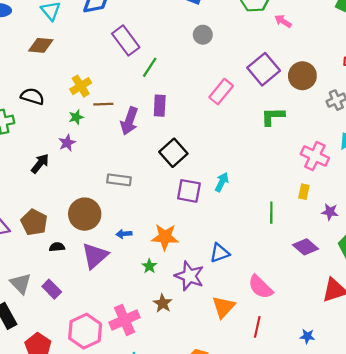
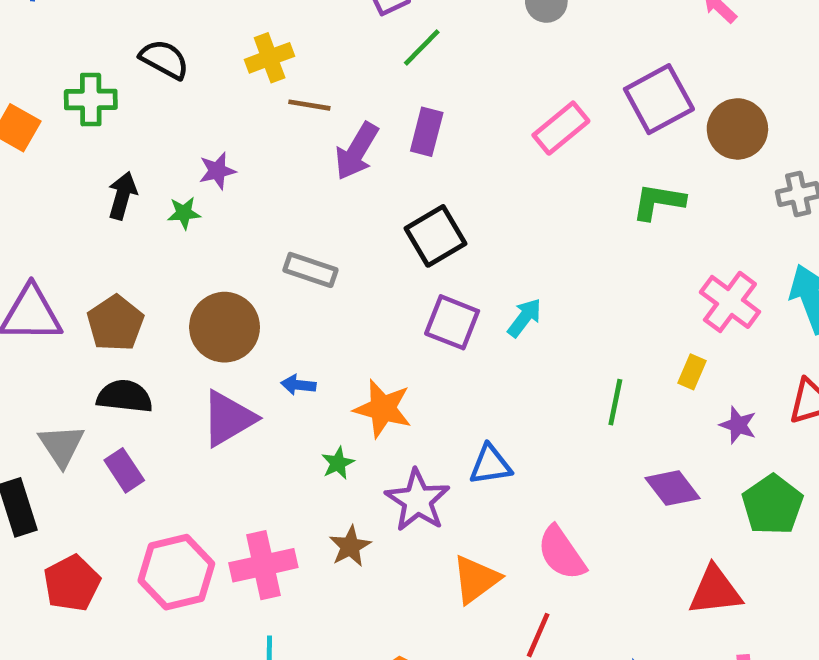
green star: (76, 117) -> (184, 213), moved
black arrow: (40, 164) -> (122, 196), moved, turned -35
black semicircle: (57, 247) -> (125, 396), moved, size x1.6

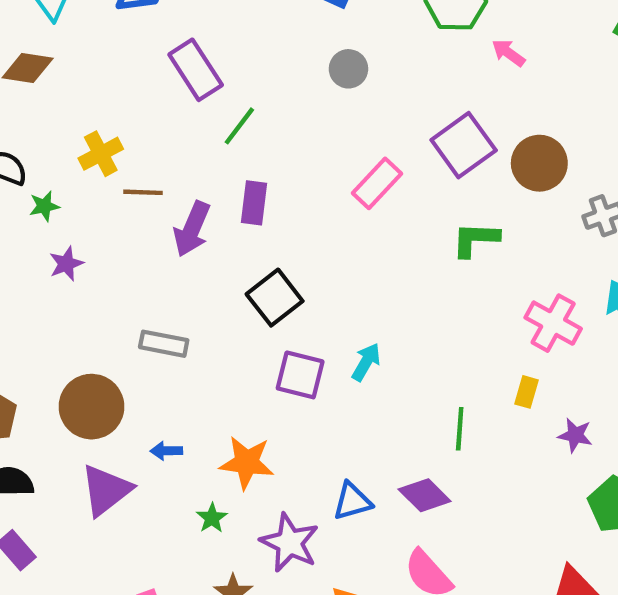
green star: (184, 213) -> (44, 206), moved
purple diamond: (673, 488) -> (425, 495), moved

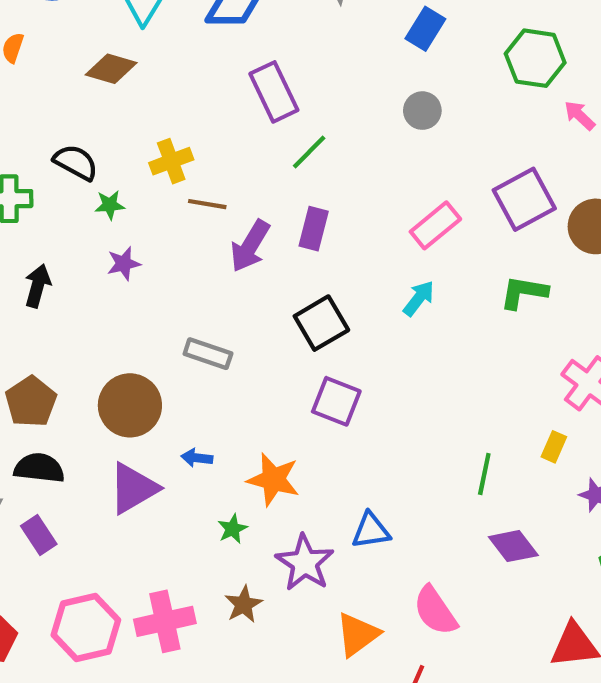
cyan arrow: (366, 362) -> (419, 298), moved
purple diamond: (425, 495) -> (513, 546), moved

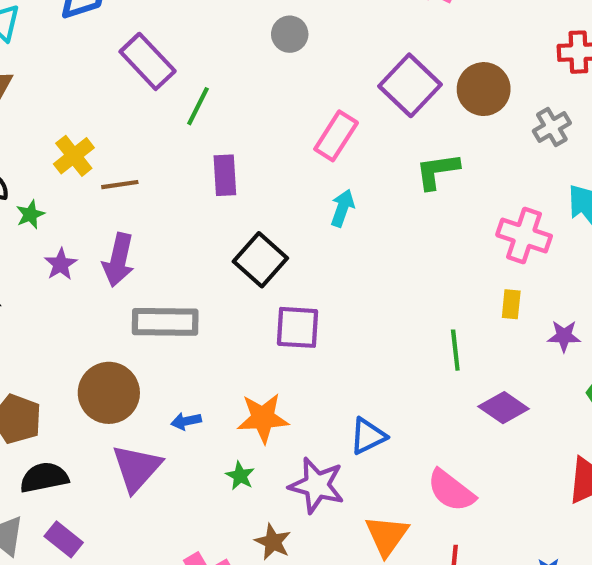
purple arrow: (250, 246) -> (118, 260), moved
gray rectangle: (208, 354) -> (165, 322), size x1.4

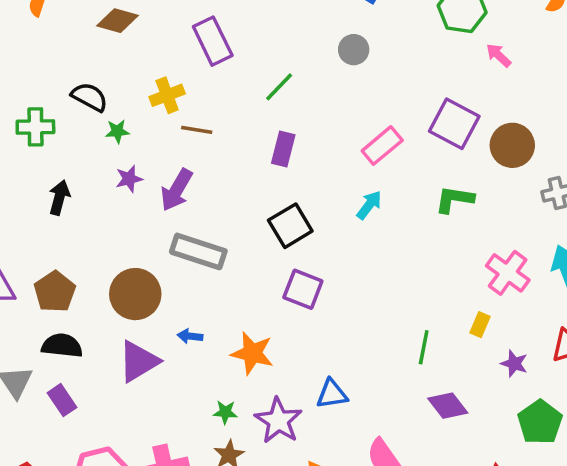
gray circle: (290, 34) -> (354, 50), moved
purple rectangle: (148, 61) -> (213, 41), moved
purple square: (410, 85) -> (454, 124), turned -33
green star: (240, 476) -> (225, 412), moved, turned 30

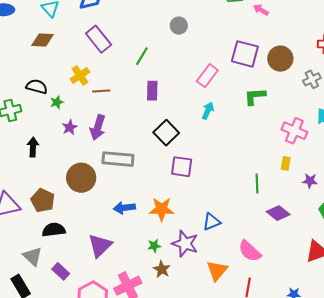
brown circle: (135, 294) -> (81, 178), moved
blue arrow: (190, 336) -> (124, 208), size x1.5
purple triangle: (139, 361) -> (100, 246), moved
purple rectangle: (62, 400) -> (61, 271), moved

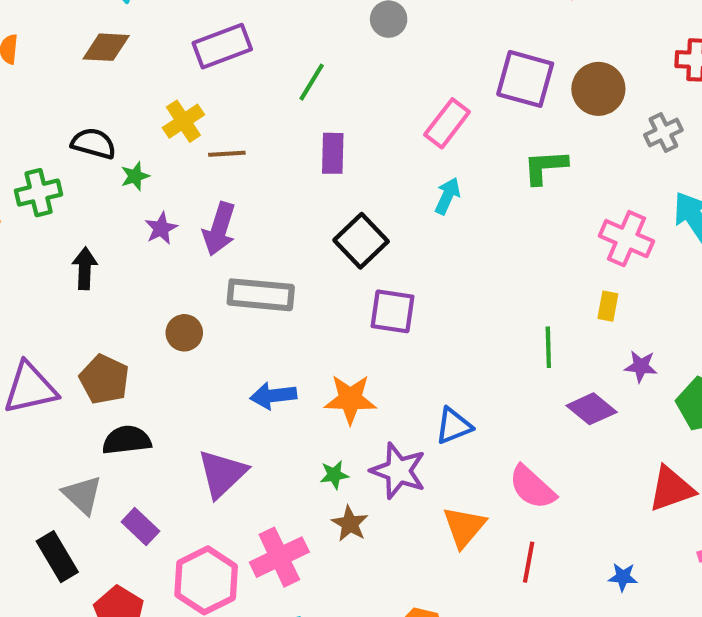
purple rectangle: (99, 39) -> (222, 46), turned -72
brown circle: (81, 178) -> (184, 333), size x0.6
purple star: (310, 181) -> (641, 366), moved

